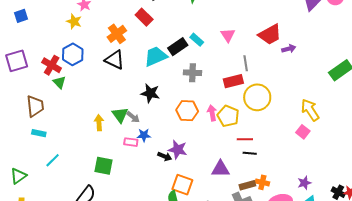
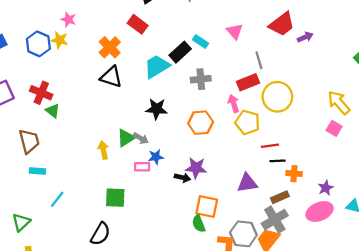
blue hexagon: (73, 54) -> (38, 44), moved
pink arrow: (212, 113) -> (234, 104), moved
green triangle: (120, 115) -> (126, 138), turned 42
orange cross: (262, 182) -> (294, 174), moved
purple star: (304, 183) -> (326, 188), moved

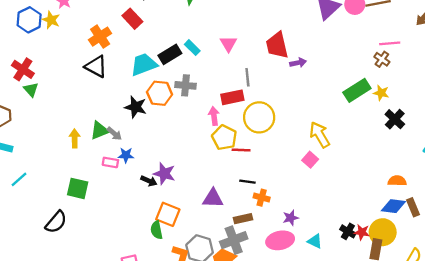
red trapezoid: (282, 24) -> (277, 45), turned 104
orange hexagon: (201, 123) -> (160, 93), moved
red line: (270, 146) -> (241, 150), moved

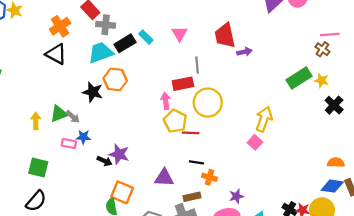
gray cross: (185, 85) -> (106, 25), moved
yellow arrow: (320, 135) -> (264, 119), turned 50
black semicircle: (56, 222) -> (36, 201), moved

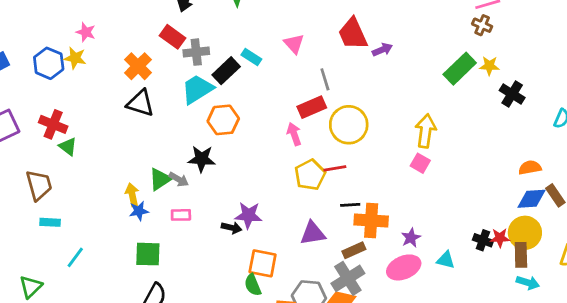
black star: (93, 92) -> (202, 159), moved
yellow pentagon: (175, 121) -> (310, 175), moved, turned 30
blue star: (83, 137) -> (139, 211), moved
orange cross: (209, 177) -> (371, 221), size x1.6

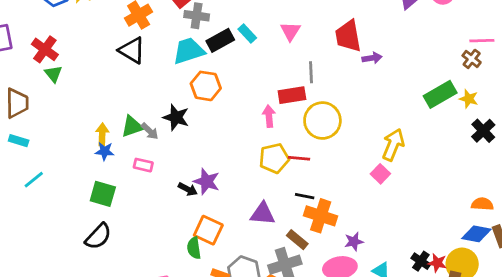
brown rectangle: (354, 250) -> (297, 240), turned 50

